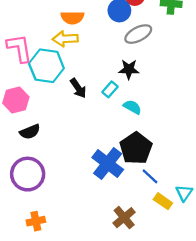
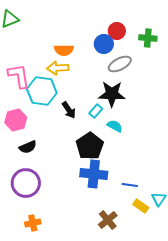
black star: (129, 69) -> (112, 94), size x1.5
black pentagon: (136, 148) -> (90, 146), moved
blue cross: (108, 163) -> (94, 174), turned -32
blue line: (150, 176) -> (130, 185), turned -35

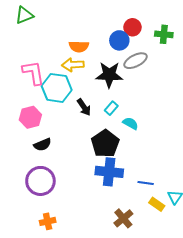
black star: (112, 94) -> (109, 75), moved

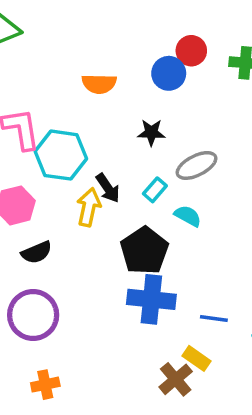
gray ellipse: (136, 61) -> (197, 165), moved
yellow arrow: (73, 65) -> (89, 207), moved, turned 105
black star: (109, 75) -> (151, 132), size x0.6
yellow rectangle: (157, 204) -> (197, 358), moved

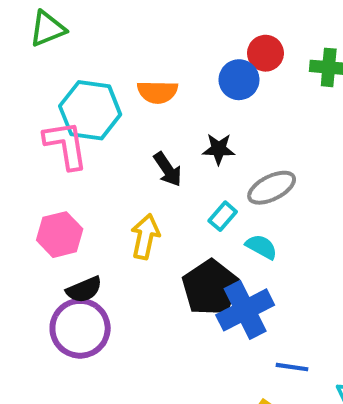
cyan hexagon: (61, 155) -> (90, 110), moved
black arrow: (108, 188) -> (168, 169), moved
blue cross: (151, 299) -> (245, 310), moved, turned -33
purple circle: (33, 315) -> (80, 328), moved

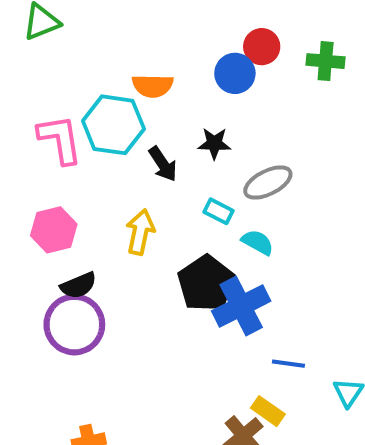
cyan hexagon: (90, 110) -> (113, 125), moved
cyan rectangle: (223, 216) -> (218, 211), turned 76

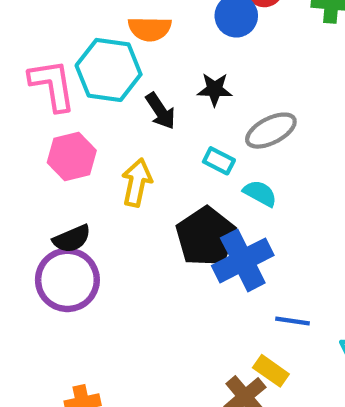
pink hexagon: (54, 230) -> (72, 157), moved

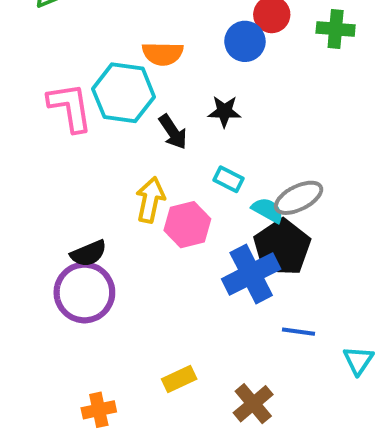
gray ellipse: (271, 131) -> (299, 198), moved
pink hexagon: (72, 157) -> (187, 225), moved
black pentagon: (206, 237) -> (282, 247), moved
yellow rectangle: (271, 371) -> (179, 379), moved, turned -60

